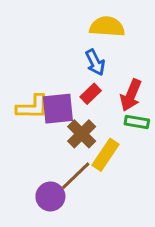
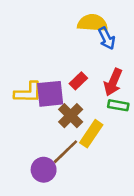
blue arrow: (95, 62) -> (107, 38), moved

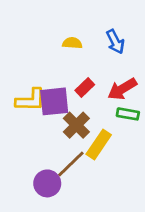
yellow semicircle: (93, 23) -> (72, 43), moved, size x0.6
red arrow: (113, 82) -> (122, 89), turned 36

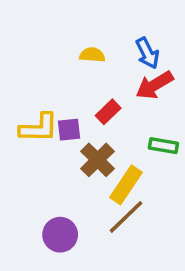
red arrow: (122, 89) -> (154, 85), moved
purple square: (54, 101) -> (69, 130), size x0.6
brown line: (71, 164) -> (126, 217), moved

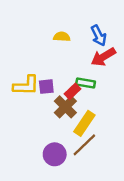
red rectangle: (108, 112) -> (72, 91), moved
green rectangle: (163, 146) -> (86, 83), moved
purple circle: (60, 235) -> (55, 154), moved

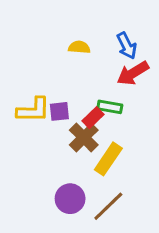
brown line: (84, 145) -> (108, 206), moved

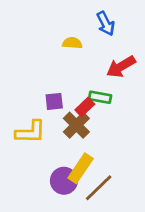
blue arrow: (127, 46) -> (106, 23), moved
yellow L-shape: (33, 110) -> (31, 132), moved
yellow rectangle: (108, 159) -> (81, 168), moved

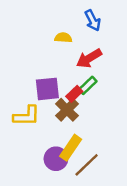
red arrow: (121, 67) -> (89, 58), moved
green rectangle: (100, 97) -> (88, 85), turned -54
purple square: (54, 101) -> (47, 89), size x1.5

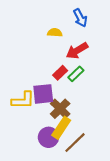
purple square: (47, 89) -> (43, 94), moved
red rectangle: (74, 94) -> (60, 73), moved
brown cross: (67, 110) -> (60, 109), moved

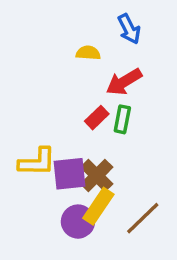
green rectangle: (76, 74) -> (122, 119), turned -35
purple square: (43, 94) -> (69, 174), moved
brown line: (75, 143) -> (143, 218), moved

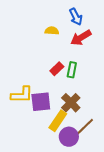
red arrow: (124, 82) -> (81, 38), moved
brown cross: (97, 176) -> (71, 103), moved
purple circle: (78, 222) -> (69, 137), moved

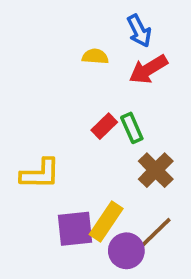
green rectangle: (72, 70) -> (132, 128), turned -35
purple square: (41, 102) -> (75, 229), moved
brown cross: (71, 103) -> (156, 170), moved

